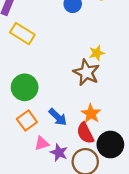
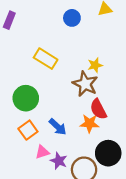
yellow rectangle: (22, 34) -> (46, 59), moved
orange star: (91, 114) -> (90, 123), turned -30
red semicircle: (85, 133) -> (98, 109), moved

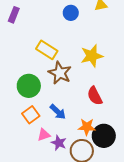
yellow star: (95, 65) -> (92, 56), size x1.6
brown star: (85, 84) -> (60, 73), moved
orange star: (90, 123) -> (87, 127), moved

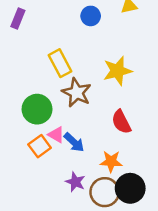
yellow rectangle: (47, 50) -> (60, 63), turned 30
pink triangle: (44, 135) -> (56, 135), moved, turned 48
black circle: (104, 136) -> (130, 188), moved

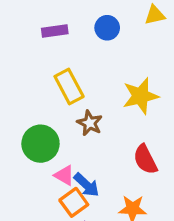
purple rectangle: (18, 19) -> (55, 31), moved, turned 60
brown star: (77, 93) -> (90, 123), size x0.7
orange square: (40, 146) -> (74, 202), moved

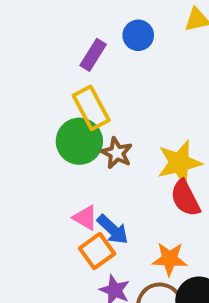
purple rectangle: (55, 31) -> (93, 55), moved, turned -50
yellow star: (140, 96) -> (179, 163), moved
green circle: (40, 144) -> (79, 141), moved

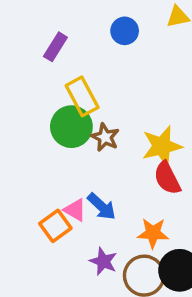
purple rectangle: (93, 55) -> (55, 47), moved
pink triangle: (85, 218) -> (75, 210), moved
orange square: (97, 251) -> (55, 226), moved

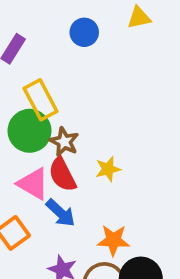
yellow star: (162, 146) -> (108, 169), moved, size x0.6
red semicircle: (167, 178) -> (62, 175), moved
pink triangle: (75, 210) -> (33, 184), moved, size x1.4

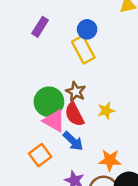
blue circle: (84, 32) -> (87, 29), moved
yellow rectangle: (40, 100) -> (83, 50), moved
green circle: (30, 131) -> (49, 102), moved

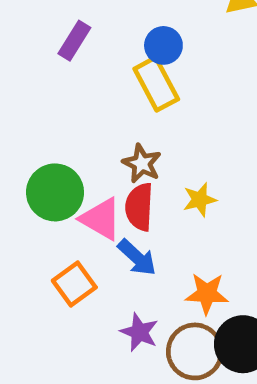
green circle: (49, 102) -> (55, 192), moved
red semicircle: (74, 114) -> (139, 207), turned 30

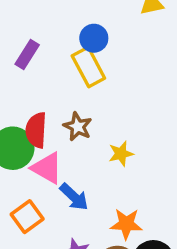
purple rectangle: (74, 41) -> (27, 54), moved
red semicircle: (139, 207) -> (36, 130), moved

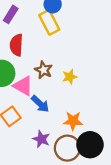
brown star: (78, 127) -> (44, 70), moved
red semicircle: (36, 130) -> (16, 45), moved

